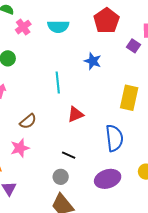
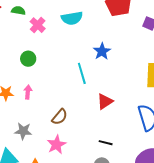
blue star: (93, 61) -> (102, 51), moved, turned 30

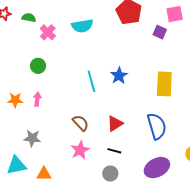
blue star: (102, 51) -> (119, 76), moved
red triangle: (105, 101) -> (115, 124), moved
brown semicircle: (60, 117) -> (81, 123), moved, turned -84
pink star: (56, 145) -> (80, 150), moved

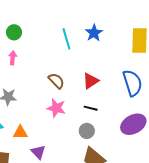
green circle: (38, 66) -> (14, 32), moved
pink star: (80, 150) -> (56, 108), turned -30

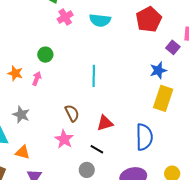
blue star: (94, 33) -> (158, 70), moved

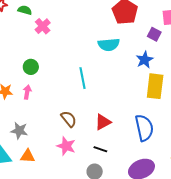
cyan semicircle: (100, 20) -> (109, 45), moved
orange triangle: (23, 152) -> (28, 156), moved

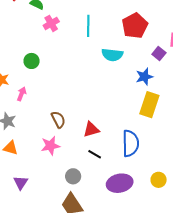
cyan line: (82, 78) -> (88, 26), moved
pink arrow: (27, 92) -> (22, 94), moved
pink star: (66, 146) -> (50, 146), turned 30
black line: (100, 149) -> (95, 154), moved

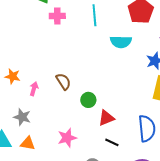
pink cross: (51, 23) -> (57, 16), turned 35
green circle: (32, 61) -> (88, 100), moved
brown semicircle: (58, 120) -> (63, 81), moved

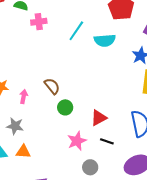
cyan line: (94, 15) -> (76, 31), moved, turned 45
green circle: (88, 100) -> (65, 107), moved
pink star: (67, 138) -> (77, 141), moved

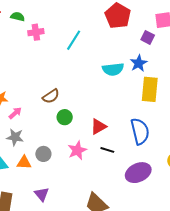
cyan semicircle: (105, 40) -> (113, 69), moved
brown semicircle: (52, 86) -> (51, 96), turned 96
pink arrow: (24, 97) -> (15, 113), moved, turned 40
gray circle: (90, 167) -> (43, 154), moved

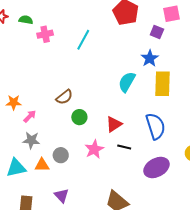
cyan semicircle: (113, 69) -> (127, 82), moved, turned 130

